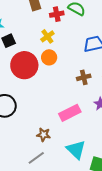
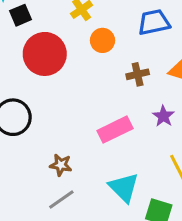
orange circle: (49, 57) -> (102, 40), moved
brown star: (44, 135) -> (61, 165), moved

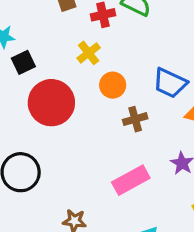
blue trapezoid: (154, 22) -> (170, 83), moved, turned -140
brown cross: (138, 74) -> (135, 119), moved

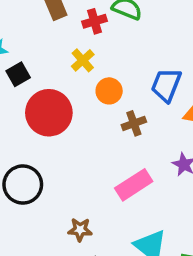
blue trapezoid: (170, 83) -> (166, 85), turned 90

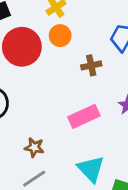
orange circle: (109, 91) -> (60, 36), moved

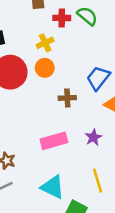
cyan triangle: (91, 169) -> (53, 187), turned -30

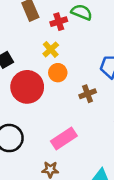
pink rectangle: (54, 141) -> (64, 138), moved

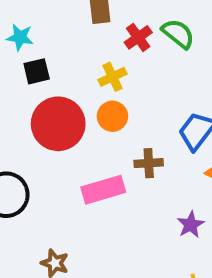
red cross: (59, 22) -> (138, 37), turned -35
pink rectangle: (64, 138) -> (103, 190), moved

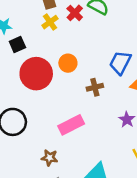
yellow cross: (113, 77) -> (50, 22), moved
pink rectangle: (103, 190) -> (71, 125), moved

